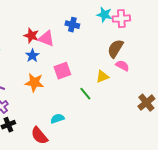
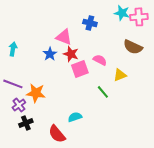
red star: (31, 36) -> (71, 54), moved
brown semicircle: (115, 49) -> (133, 47), turned -96
pink semicircle: (122, 66) -> (100, 60), moved
orange star: (34, 83) -> (36, 93), moved

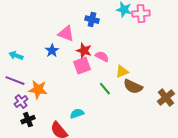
brown semicircle: (133, 47) -> (133, 87), moved
cyan arrow: (13, 49) -> (16, 56), moved, turned -80
red star: (71, 54) -> (84, 51), moved

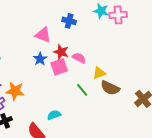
blue star: (52, 51) -> (40, 59), moved

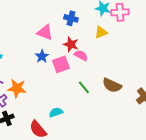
red star: (61, 52) -> (71, 44), moved
yellow triangle: (99, 73) -> (101, 32), moved

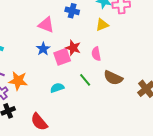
red star: (71, 44) -> (73, 48), moved
pink semicircle: (81, 55) -> (96, 54), moved, turned -128
cyan semicircle: (56, 112) -> (57, 88), moved

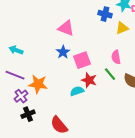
blue cross: (72, 11) -> (105, 14), moved
red star: (73, 48) -> (89, 80), moved
green line: (85, 80) -> (110, 74), moved

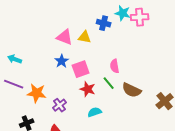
yellow triangle: (122, 28) -> (85, 37), moved, turned 32
cyan semicircle: (77, 91) -> (95, 112), moved
purple cross: (21, 96) -> (60, 105), moved

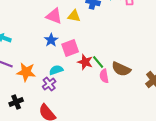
pink semicircle: (115, 66) -> (104, 76), moved
red star: (88, 89) -> (85, 62), moved
cyan semicircle: (95, 112) -> (56, 70), moved

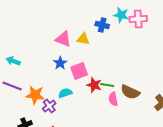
green line: (98, 62) -> (107, 85), turned -40
purple cross: (49, 84) -> (49, 106), moved

